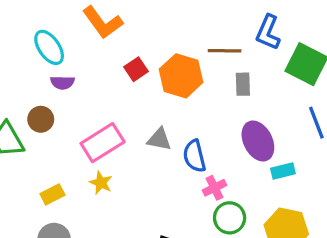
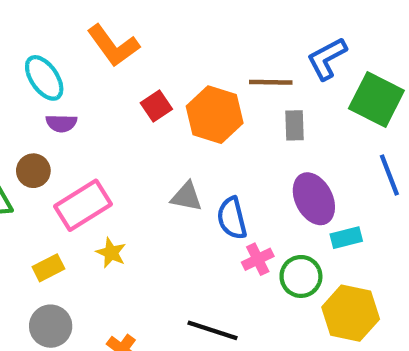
blue L-shape: (268, 32) -> (327, 58), turned 39
pink rectangle: (103, 143) -> (83, 205), moved
green circle: (230, 218) -> (301, 276), moved

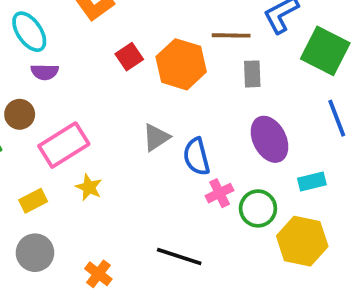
gray triangle: (187, 197) -> (156, 137), turned -44
cyan rectangle: (346, 238) -> (312, 182), moved

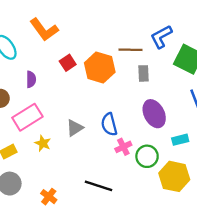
purple semicircle: (45, 72) -> (31, 79), moved, turned -91
gray triangle: (156, 137) -> (75, 128), moved

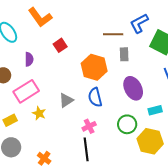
orange hexagon: (100, 67) -> (94, 67), moved
pink cross: (123, 147) -> (89, 126), moved
black line: (98, 186) -> (86, 149), turned 65

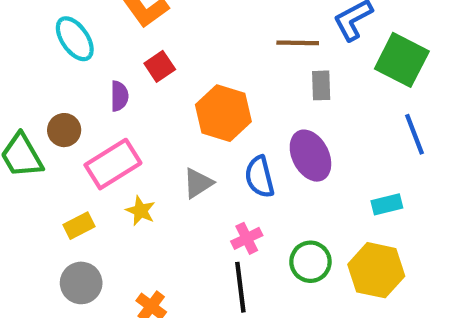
red square: (60, 45) -> (160, 66), moved
orange hexagon: (94, 67) -> (223, 113), moved
purple ellipse: (133, 88) -> (310, 156), moved
green circle: (127, 124) -> (310, 262), moved

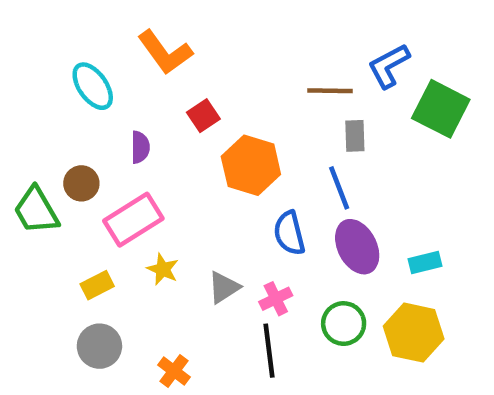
red square: (160, 66) -> (203, 116), moved
blue line: (415, 134) -> (339, 188), moved
purple ellipse: (310, 156) -> (357, 247), moved
gray triangle: (198, 183) -> (224, 287), moved

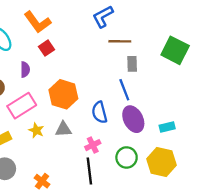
blue L-shape: (389, 66) -> (103, 17), moved
red square: (203, 116) -> (46, 48), moved
orange hexagon: (251, 165) -> (63, 94), moved
gray triangle: (224, 287) -> (63, 129), moved, turned 30

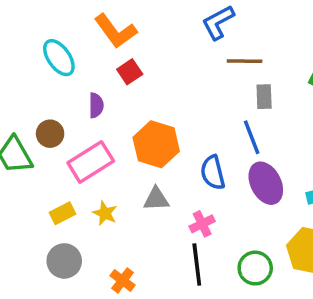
yellow star: (36, 130) -> (105, 213), moved
green circle: (127, 157) -> (255, 268), moved

